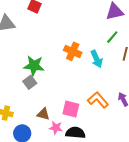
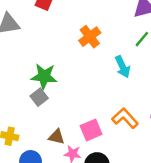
orange cross: (73, 51) -> (90, 37), moved, turned 30
pink square: (71, 109) -> (91, 130), turned -36

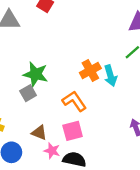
orange cross: (90, 37) -> (90, 70), moved
orange L-shape: (125, 118) -> (74, 101), moved

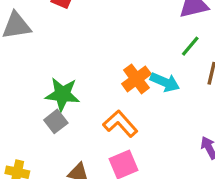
cyan arrow: (110, 76) -> (165, 82), turned -42

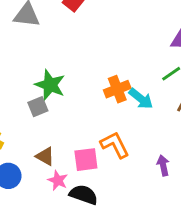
orange L-shape: (120, 124) -> (115, 145), moved

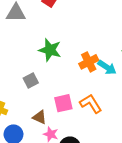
green star: (50, 85) -> (50, 50), moved
pink square: (86, 160) -> (63, 103), moved

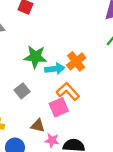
cyan arrow: (107, 67) -> (55, 69), moved, turned -30
orange L-shape: (91, 104) -> (68, 92), moved

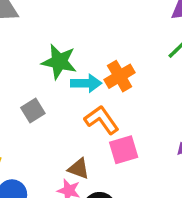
pink square: (59, 107) -> (124, 150), moved
brown triangle: (38, 126) -> (79, 169), moved

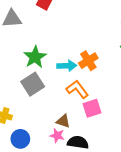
green star: (59, 62) -> (35, 57), moved, turned 30
gray square: (33, 111) -> (33, 84), size x1.5

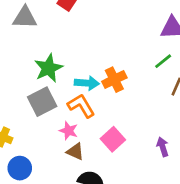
orange L-shape: (77, 89) -> (81, 106), moved
pink square: (92, 108) -> (113, 139), turned -30
pink star: (57, 135) -> (69, 131), moved

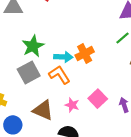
pink star: (69, 131) -> (72, 105), moved
pink square: (113, 139) -> (98, 99), moved
brown triangle: (75, 152) -> (43, 110), moved, size x1.5

